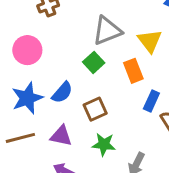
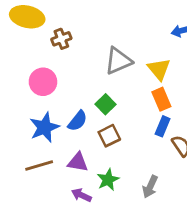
green square: (94, 62) -> (106, 104), moved
orange rectangle: (133, 71) -> (161, 99), moved
green star: (104, 144) -> (108, 180), moved, turned -30

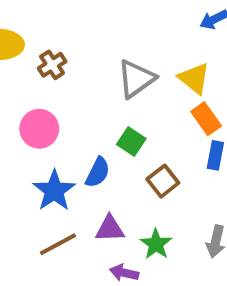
brown square: (109, 136) -> (163, 181), moved

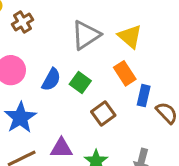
orange rectangle: (206, 119) -> (125, 73), moved
blue semicircle: (98, 172) -> (51, 80), moved

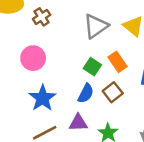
orange rectangle: (125, 73) -> (118, 62), moved
blue semicircle: (51, 80) -> (86, 93), moved

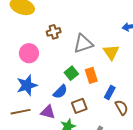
brown cross: (42, 17) -> (54, 32), moved
brown square: (113, 92) -> (79, 106), moved

